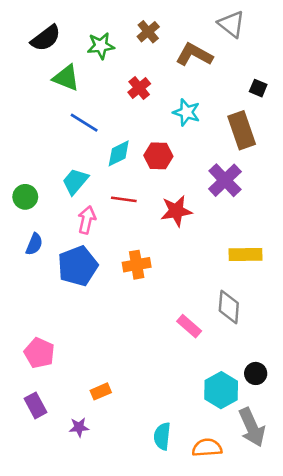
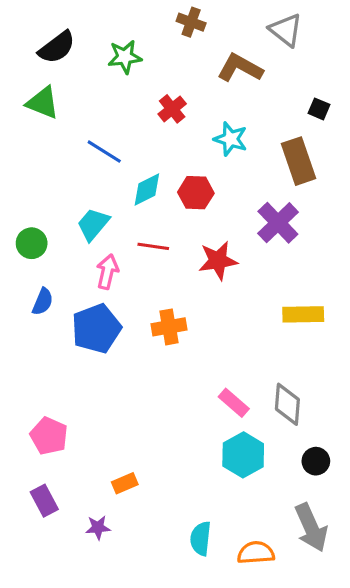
brown cross: (148, 32) -> (191, 22), moved, turned -30
green triangle: (66, 78) -> (43, 103), moved
gray diamond: (229, 307) -> (287, 404), moved
cyan hexagon: (221, 390) -> (243, 455), moved

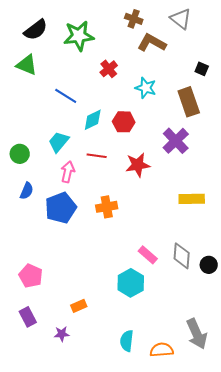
brown cross: (191, 22) -> (134, 19), moved
green star: (125, 57) -> (79, 36), size x1.4
cyan hexagon: (243, 455) -> (131, 283), moved
black circle: (316, 461) -> (209, 265), moved

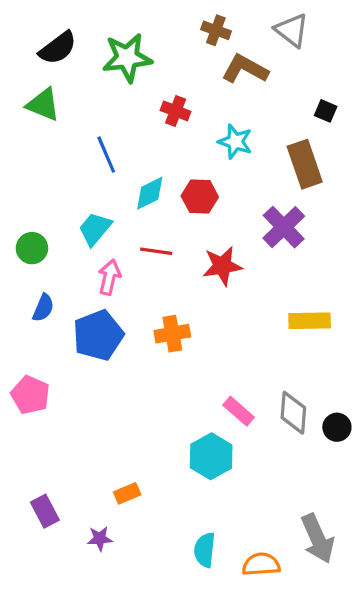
red cross: (109, 69) -> (176, 111), turned -30
blue line: (66, 96) -> (106, 155), turned 35
pink pentagon: (31, 276) -> (30, 395), moved

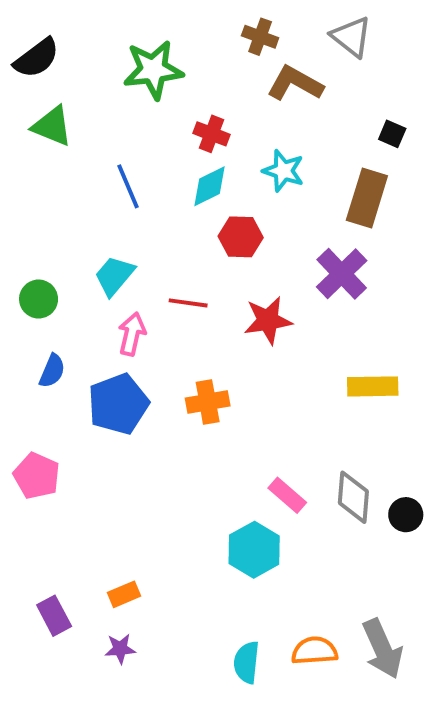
black semicircle: (58, 48) -> (37, 58), moved
brown rectangle: (305, 164) -> (367, 198), turned 36
cyan diamond: (150, 193) -> (210, 186), moved
orange rectangle: (127, 493) -> (124, 594), moved
orange semicircle: (261, 564) -> (314, 651), moved

